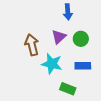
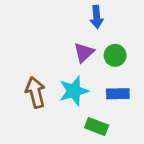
brown arrow: (32, 45) -> (35, 92), moved
cyan star: (52, 64) -> (74, 91), turned -30

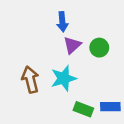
blue arrow: (97, 17) -> (62, 22), moved
blue rectangle: (118, 94) -> (110, 107), moved

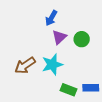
blue arrow: (62, 22) -> (51, 18), turned 35
brown arrow: (30, 80) -> (25, 65), turned -110

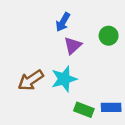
green circle: (82, 39) -> (109, 36), moved

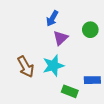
brown arrow: (31, 80) -> (26, 67), turned -85
blue rectangle: (111, 107) -> (92, 80), moved

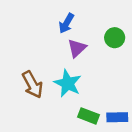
cyan star: (53, 66) -> (68, 83), turned -30
blue rectangle: (92, 80) -> (117, 117), moved

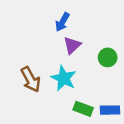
green circle: (115, 38) -> (108, 57), moved

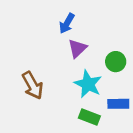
cyan star: (64, 78) -> (88, 84), moved
blue rectangle: (110, 110) -> (118, 104), moved

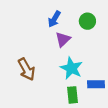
green circle: (116, 62) -> (87, 21), moved
green rectangle: (89, 117) -> (72, 95), turned 63

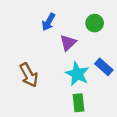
blue arrow: (54, 19) -> (48, 22), moved
blue rectangle: (96, 84) -> (104, 67), moved, turned 42

